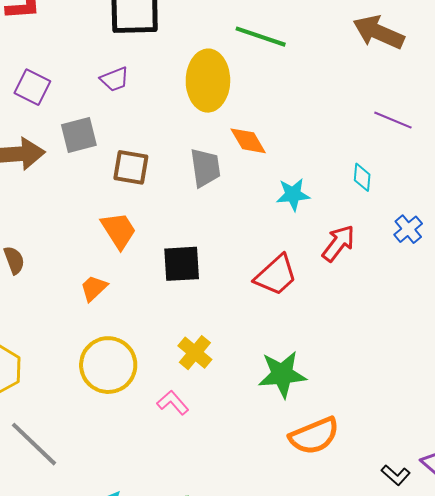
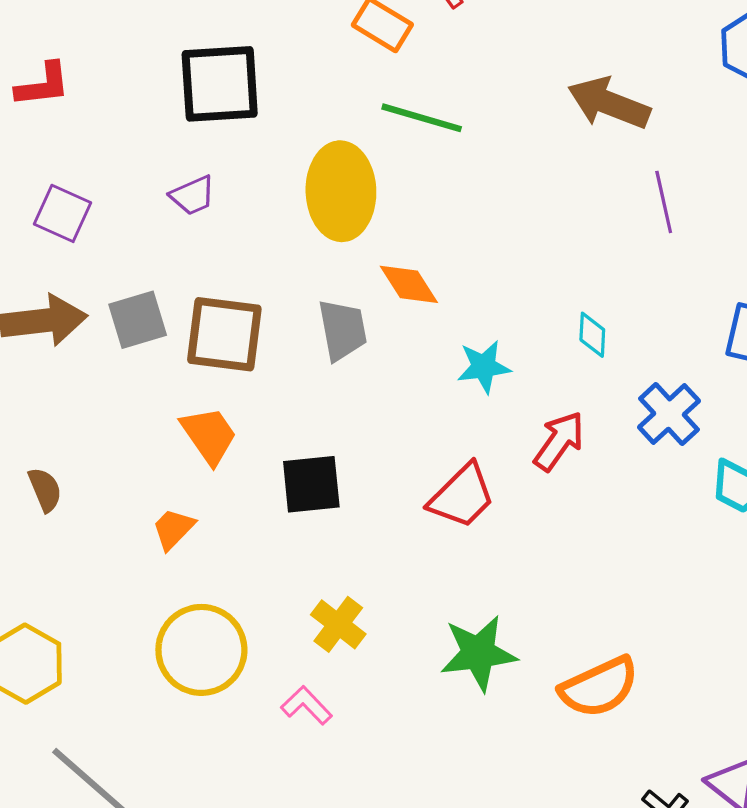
purple line: (393, 120) -> (664, 202), moved, turned 57
gray square: (79, 135) -> (138, 320), moved
brown square: (131, 167) -> (224, 334), size x1.4
blue cross: (408, 229) -> (669, 414), size x1.4
orange semicircle: (314, 436) -> (599, 687), moved

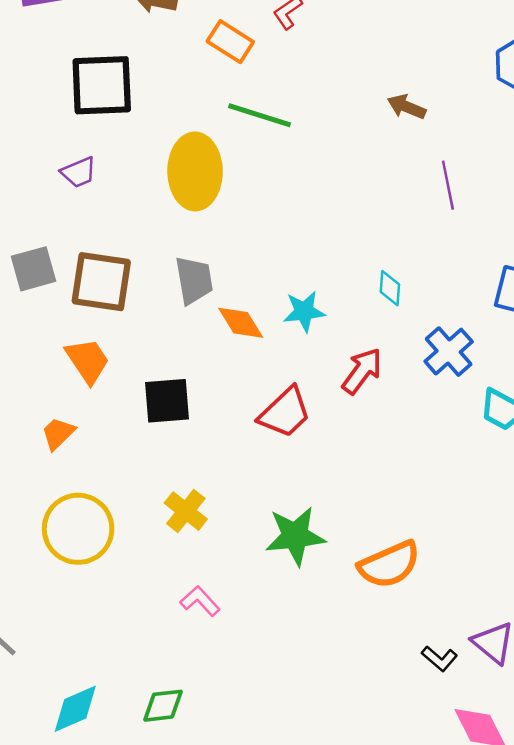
brown arrow: (609, 103) -> (407, 107), size x0.6
orange diamond: (409, 284) -> (241, 323), moved
pink L-shape: (307, 705) -> (200, 601), moved

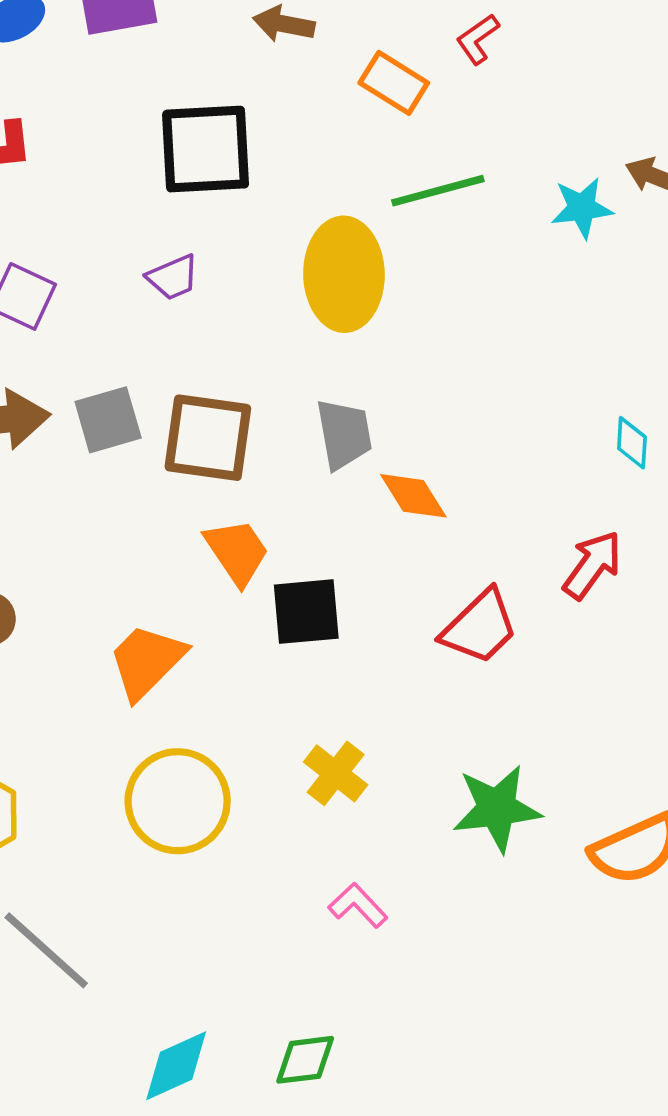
green line: (260, 115) -> (438, 191), turned -32
cyan star: (304, 311) -> (582, 208), moved
orange trapezoid: (88, 361) -> (237, 552), moved
orange trapezoid: (58, 433) -> (147, 661), size x1.6

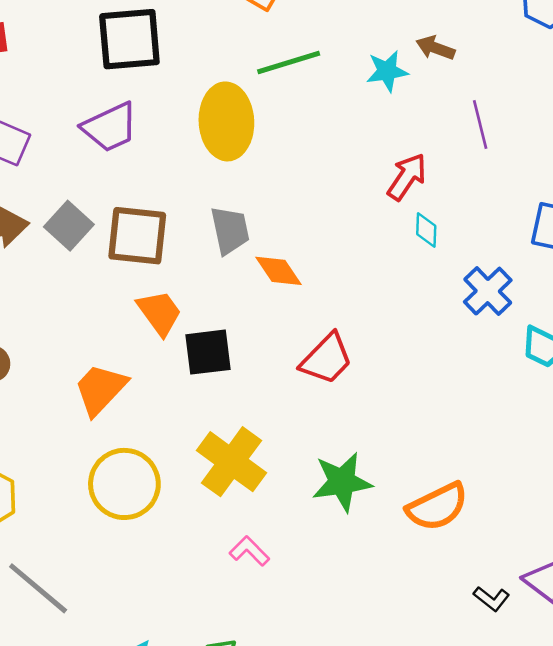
purple trapezoid: (173, 277) -> (110, 127), size x1.6
gray square: (108, 420) -> (69, 226), turned -30
red arrow: (592, 565) -> (407, 177), moved
yellow cross: (336, 773) -> (231, 462), size x1.6

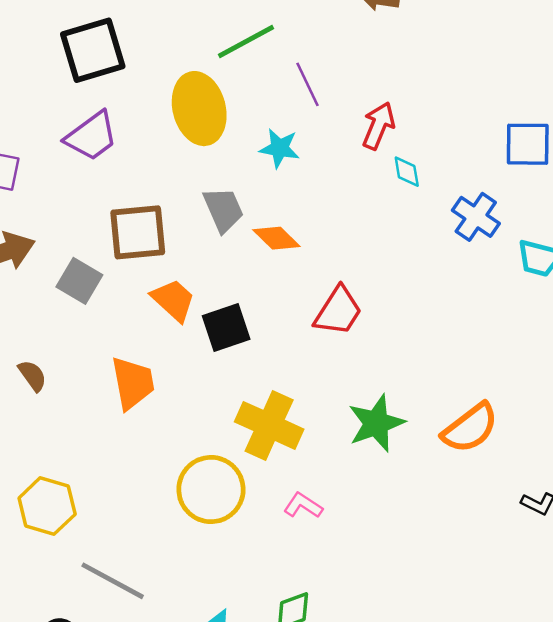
cyan star: (387, 71) -> (280, 148), moved, turned 30
purple line: (480, 124) -> (307, 84), moved
gray square: (69, 226) -> (79, 281), moved
orange trapezoid: (100, 389) -> (133, 383), turned 138
yellow circle: (124, 484) -> (211, 490), moved

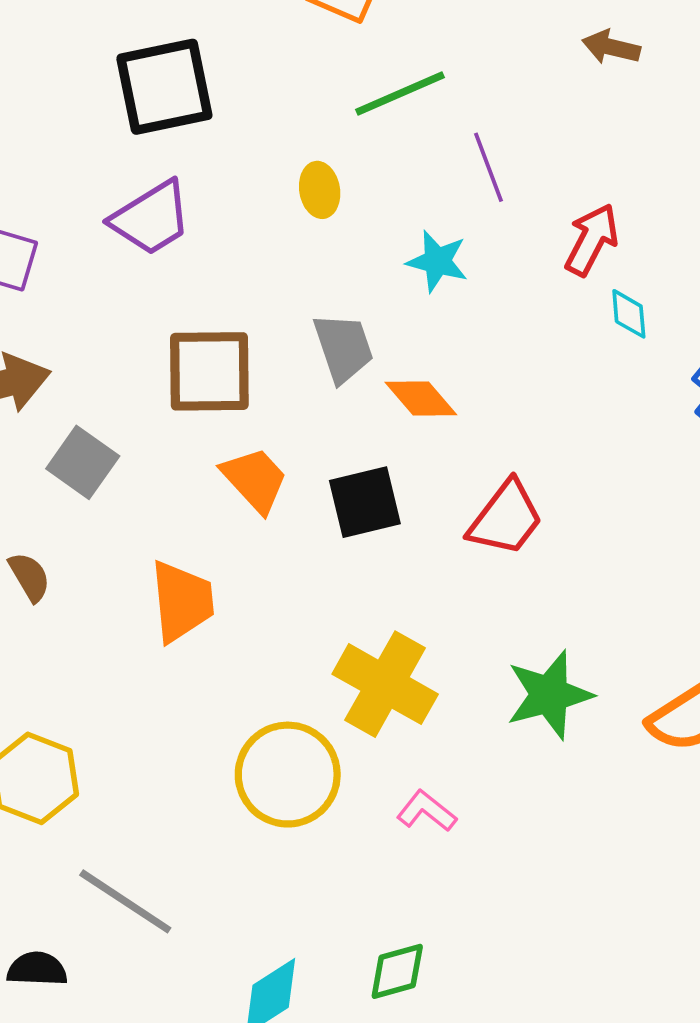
yellow ellipse: (199, 109) -> (320, 190), size x0.5
gray square: (79, 281) -> (83, 462), moved
black square: (226, 328) -> (365, 502), moved

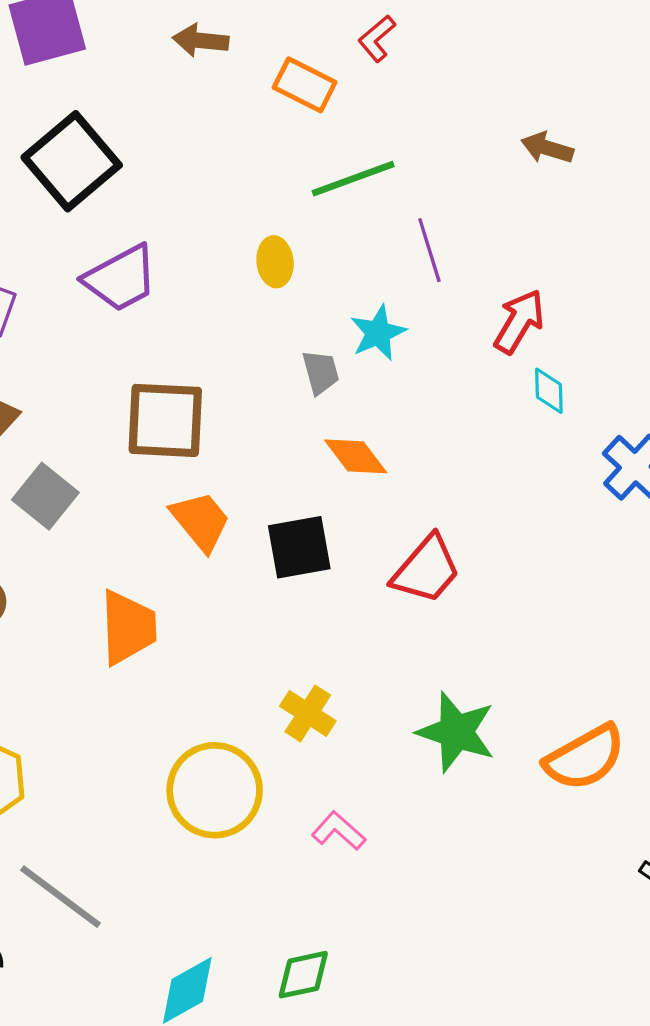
black square: (164, 87) -> (72, 161), moved, turned -32
cyan star: (437, 261) -> (378, 333), turned 30
gray trapezoid: (343, 348) -> (321, 372), moved, size x0.7
yellow cross: (385, 684) -> (308, 713), size x0.6
green star: (549, 695) -> (456, 732), turned 30

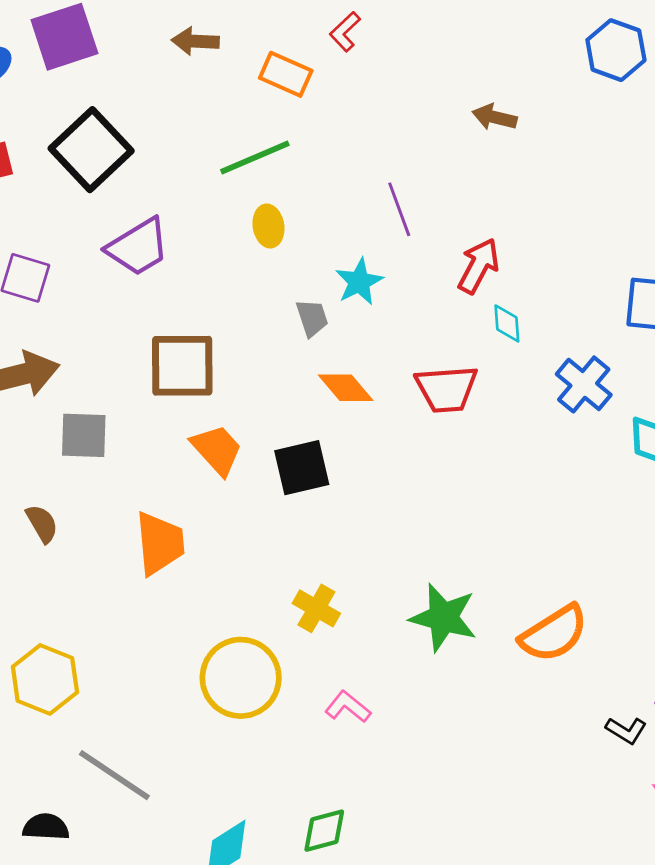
green line: (353, 179) -> (255, 157), moved
gray square: (45, 496) -> (84, 435), turned -34
red trapezoid: (426, 570) -> (446, 389), moved, turned 48

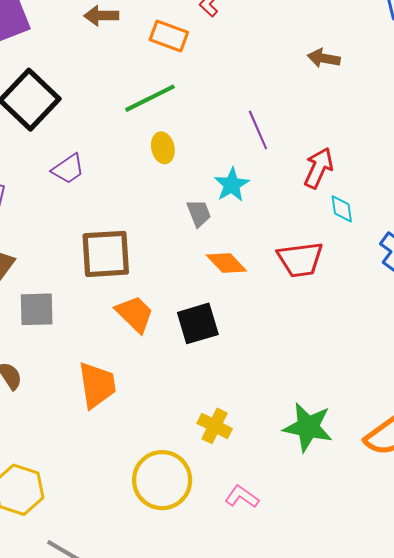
purple trapezoid: (138, 247) -> (68, 169), size x0.7

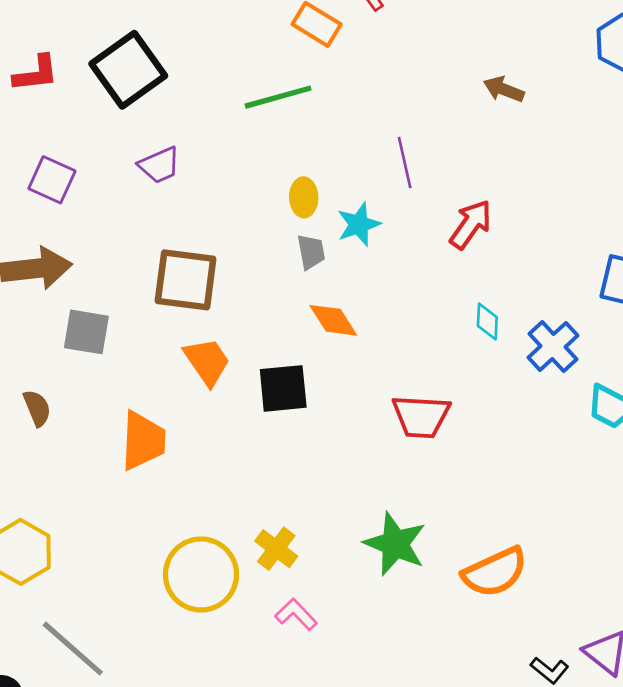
yellow ellipse: (163, 148) -> (304, 197), moved
cyan diamond: (342, 209) -> (487, 322), moved
red trapezoid: (300, 259) -> (421, 416), moved
yellow cross: (215, 426) -> (276, 549), moved

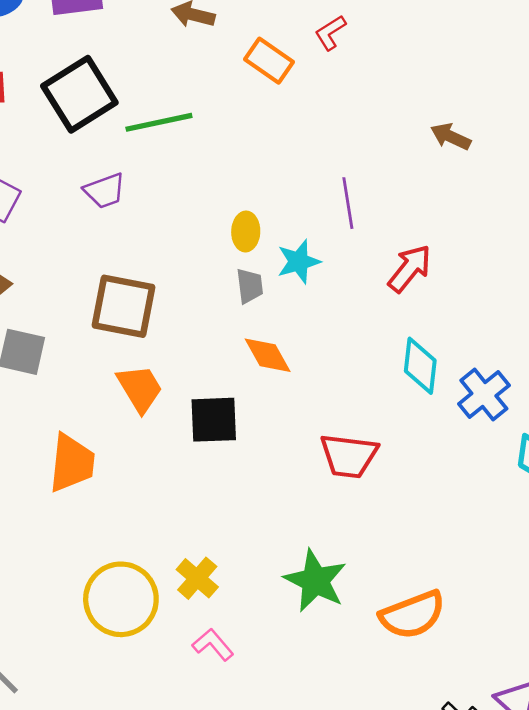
green line: (278, 97) -> (159, 122), moved
cyan diamond: (487, 322) -> (420, 366), size x1.5

